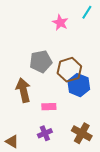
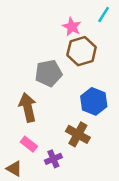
brown hexagon: (69, 70) -> (82, 51), moved
pink rectangle: (49, 107) -> (29, 144), moved, turned 40
brown cross: (82, 133) -> (78, 134), moved

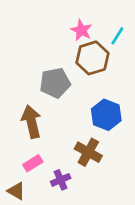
cyan line: (104, 14) -> (117, 36), moved
pink rectangle: (29, 144) -> (33, 163), turned -70

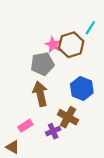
pink star: (81, 30) -> (53, 45), moved
brown arrow: (31, 122) -> (40, 94), moved
purple cross: (61, 180) -> (53, 131), moved

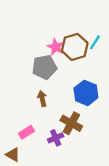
cyan line: (90, 28) -> (95, 42), moved
brown arrow: (40, 94) -> (42, 99), size x0.6

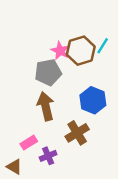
brown arrow: (42, 99) -> (46, 106), size x1.6
brown cross: (71, 123) -> (77, 133), turned 30
purple cross: (56, 138) -> (48, 156), moved

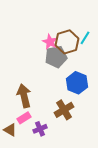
gray pentagon: (48, 72) -> (56, 57), moved
brown arrow: (46, 106) -> (24, 96), moved
brown triangle: (14, 167) -> (10, 130), moved

